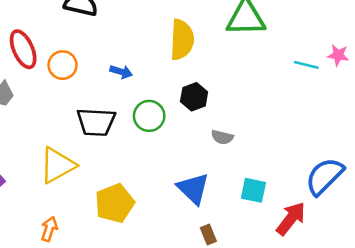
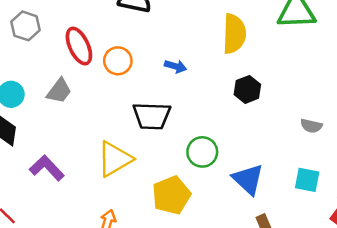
green circle: (149, 116) -> (202, 152), moved
gray semicircle: (222, 137) -> (311, 126), moved

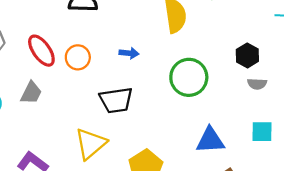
black hexagon: (247, 89) -> (247, 55), moved
green circle: (202, 152) -> (189, 77), moved, size x1.4
blue triangle: (248, 179) -> (210, 140), turned -36

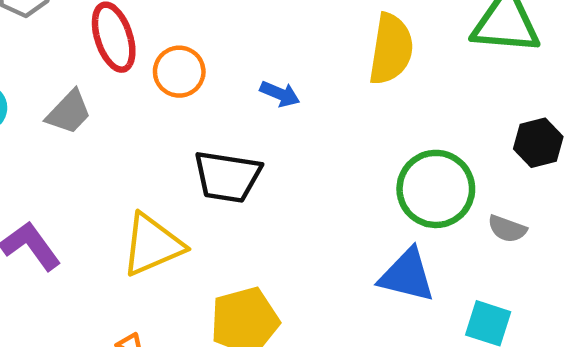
black hexagon: (247, 55) -> (538, 143), moved
green circle: (189, 77) -> (436, 189), moved
blue triangle: (210, 140) -> (407, 275), moved

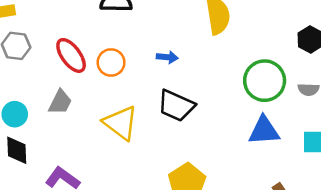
black trapezoid: (227, 177) -> (176, 106), moved, turned 33
yellow triangle: (152, 245) -> (121, 123), moved, turned -42

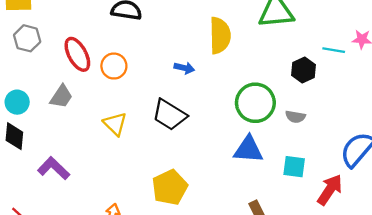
blue arrow: (167, 57) -> (184, 68), moved
yellow triangle: (121, 123) -> (115, 124), size x0.7

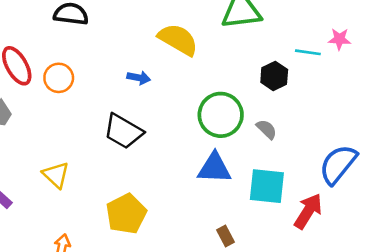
yellow semicircle: (220, 35) -> (178, 40), turned -57
gray semicircle: (295, 117) -> (267, 129), turned -144
yellow triangle: (115, 124) -> (56, 175), moved
cyan square: (294, 167) -> (267, 186), size x1.4

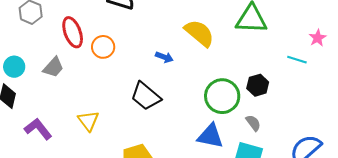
pink star: (339, 39) -> (318, 38), moved, turned 30
black hexagon: (274, 76) -> (258, 85), moved
gray semicircle: (267, 129) -> (253, 123), moved

